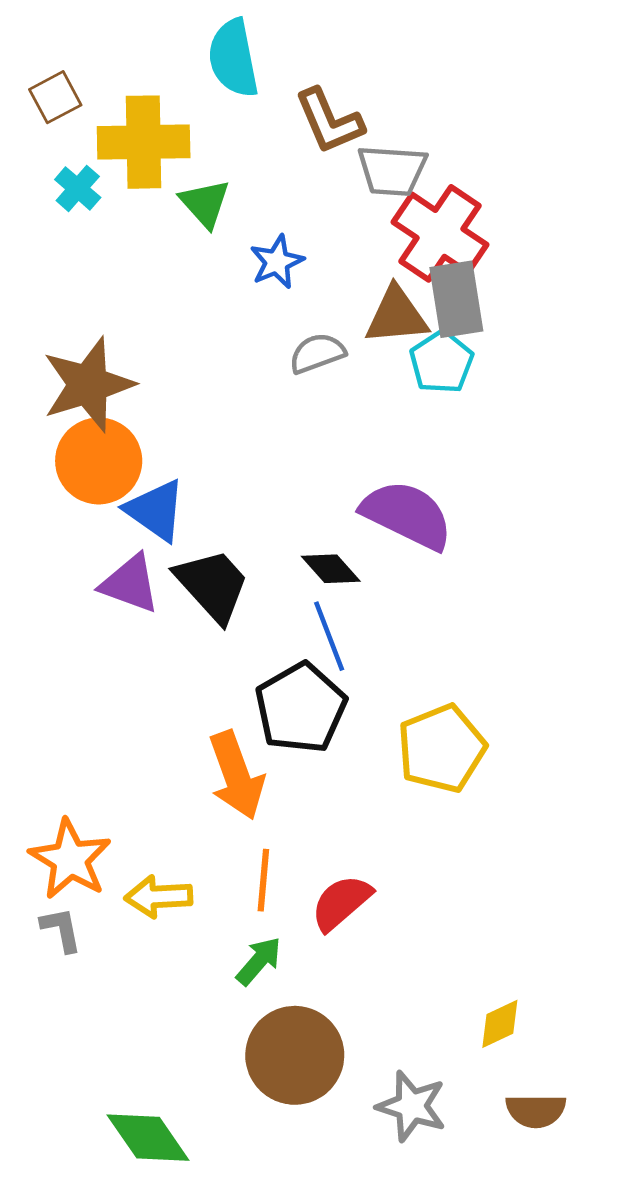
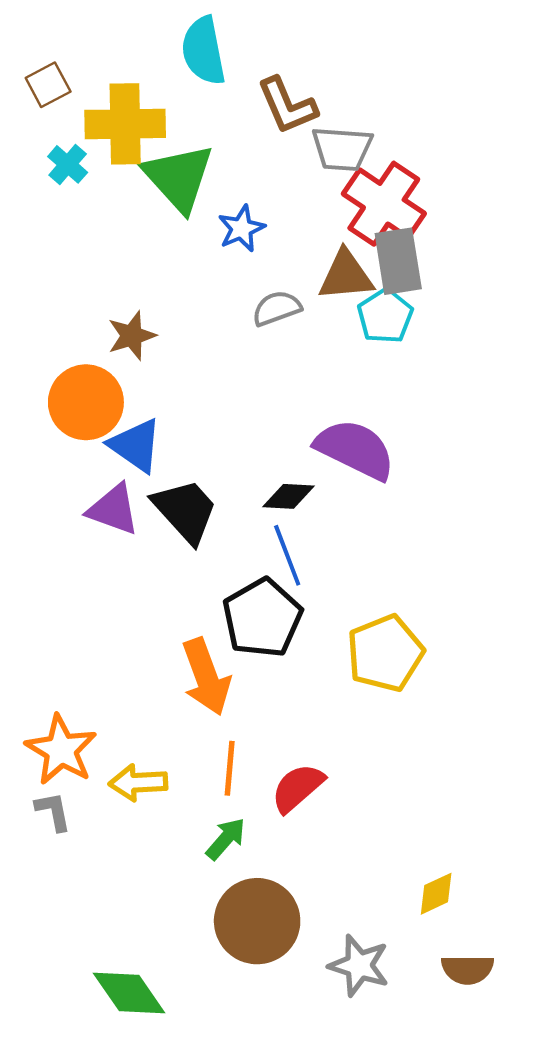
green triangle: (205, 203) -> (179, 178), size x1.6
brown star: (88, 385) -> (132, 336), moved, size x0.6
black diamond: (331, 569) -> (288, 496), turned -45

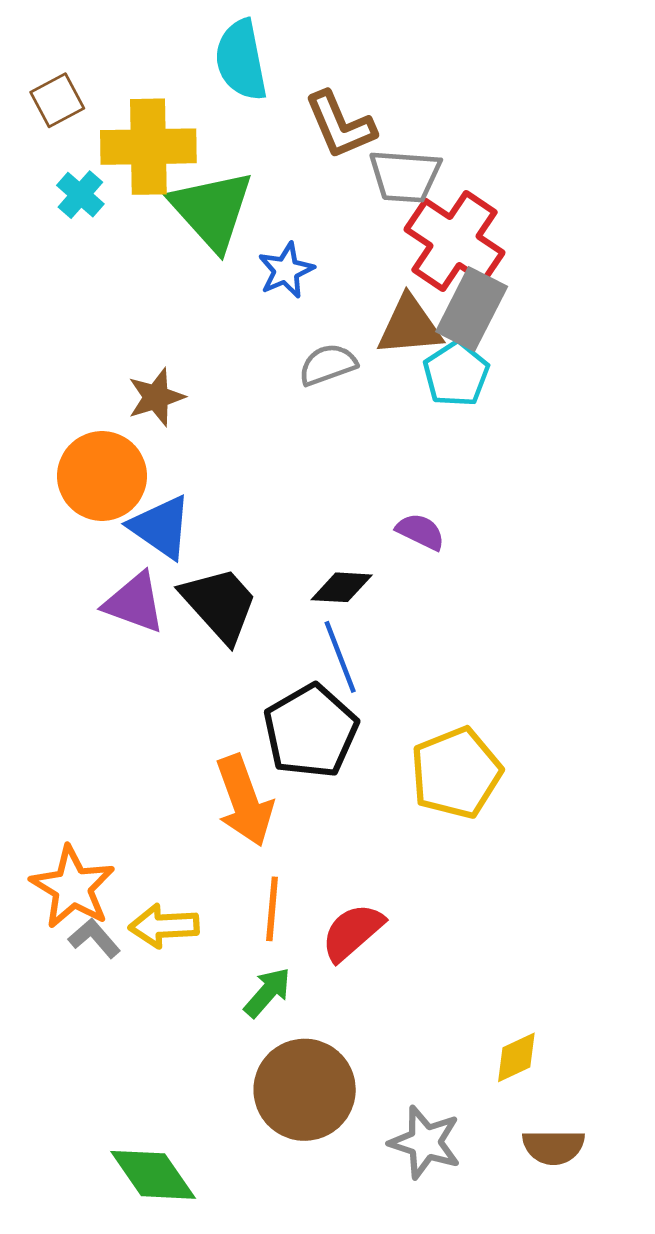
gray rectangle: (398, 261) -> (472, 309), turned 36
purple semicircle: (355, 449) -> (420, 532), size x0.5
gray L-shape: (53, 811) -> (94, 938), moved, turned -30

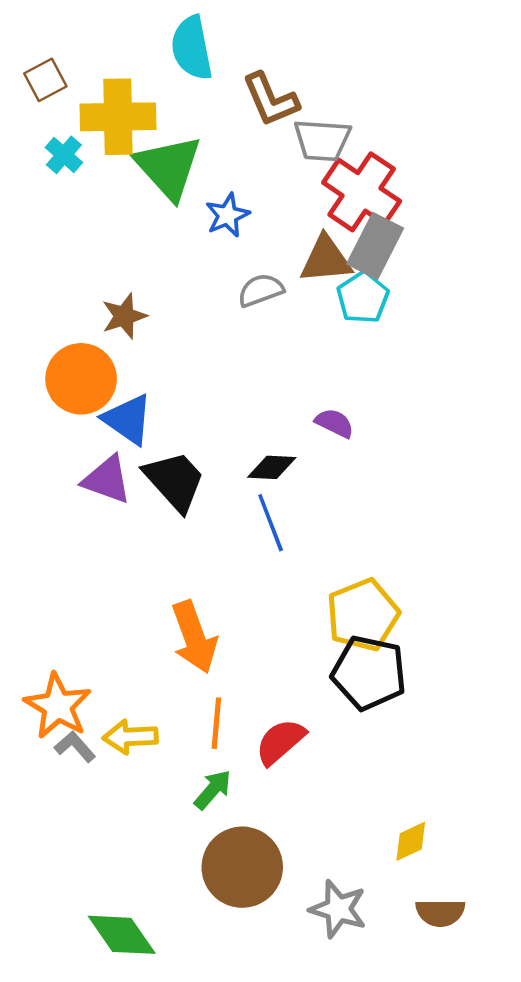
black pentagon: (311, 731) -> (369, 673), moved, turned -30

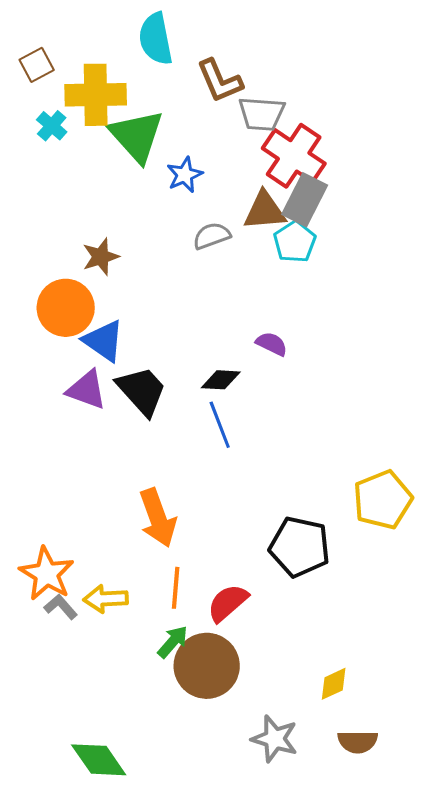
yellow pentagon: (363, 615) -> (383, 500), moved
brown circle: (242, 867) -> (207, 666), moved

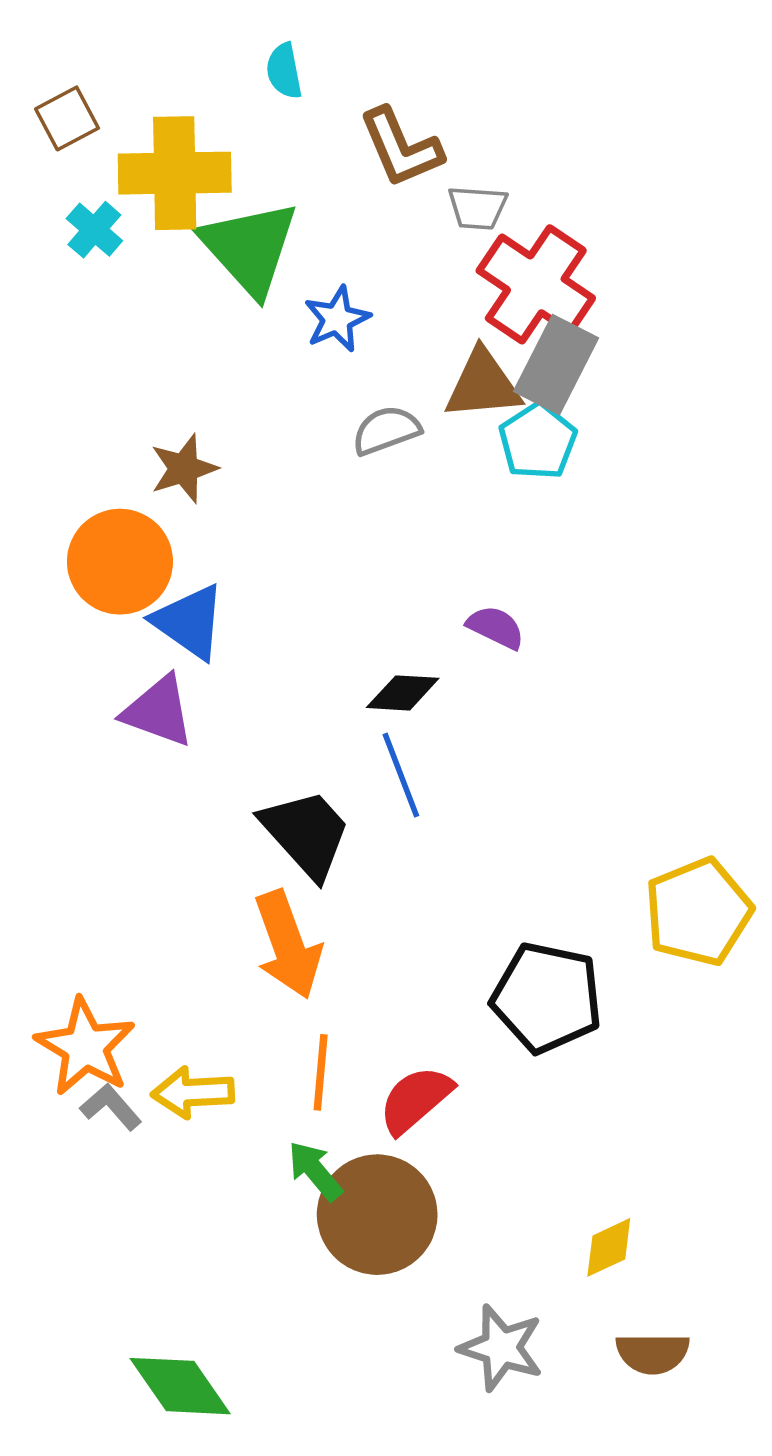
cyan semicircle: (156, 39) -> (284, 71), size x0.6
gray trapezoid: (262, 114) -> (477, 208), size x0.7
black trapezoid: (142, 391) -> (306, 833), moved
green arrow: (173, 642) -> (315, 1171), turned -81

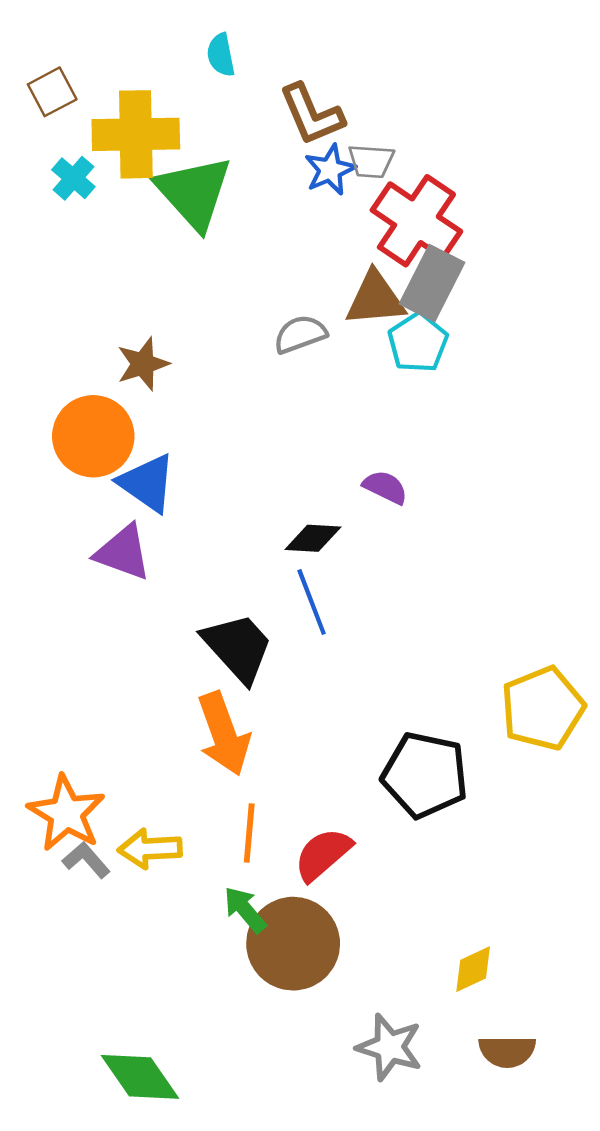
blue star: (337, 319) -> (330, 170), moved

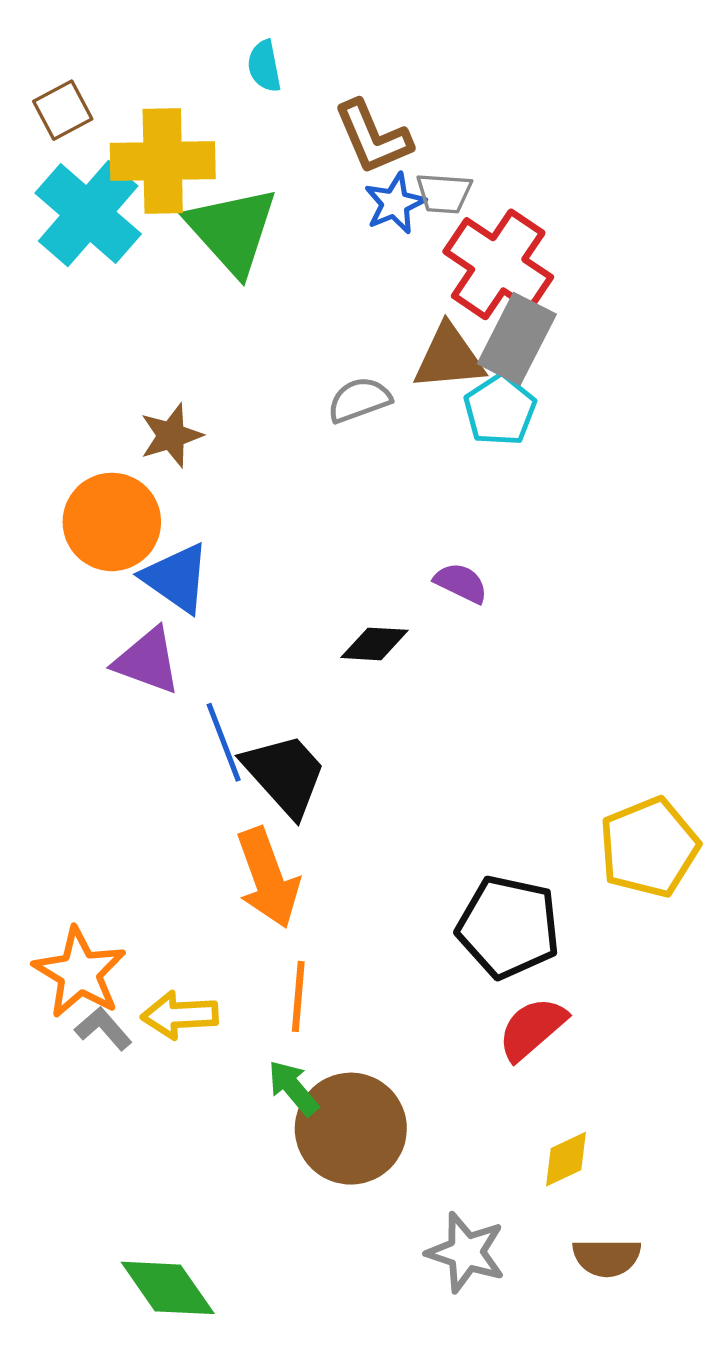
cyan cross: (73, 178) -> (88, 214), size x2.0
blue line: (312, 602) -> (224, 742), moved
red semicircle: (323, 854) -> (532, 1029), moved

